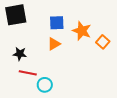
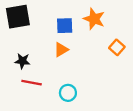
orange star: (82, 31) -> (94, 19), moved
cyan circle: (45, 85) -> (68, 93), moved

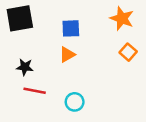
orange star: (94, 19) -> (122, 18), moved

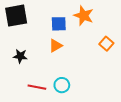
orange star: (122, 18) -> (84, 16), moved
red line: (35, 91) -> (37, 87), moved

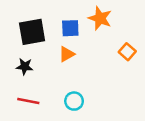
black square: (16, 16) -> (32, 32), moved
red line: (37, 87) -> (28, 101), moved

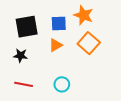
orange square: (127, 52) -> (89, 43), moved, size x1.5

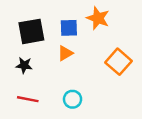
orange square: (89, 43) -> (119, 62), moved

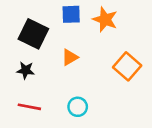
blue square: (69, 28) -> (71, 14), moved
black square: (31, 31) -> (33, 34), turned 36

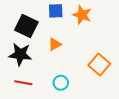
orange square: (127, 66) -> (99, 65), moved
black star: (26, 70) -> (20, 54), size x1.6

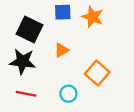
orange square: (99, 65) -> (97, 73), moved

